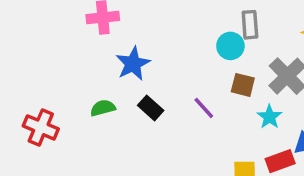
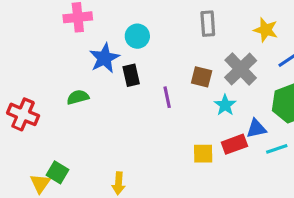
cyan circle: (230, 46) -> (137, 36), moved
black rectangle: (151, 108) -> (131, 75), moved, turned 35
purple line: (204, 108) -> (167, 97), turned 30

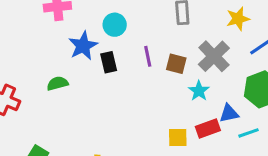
yellow star: (266, 30) -> (238, 19), turned -30
purple line: (167, 97) -> (148, 56), moved

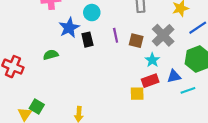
red rectangle: (208, 128) -> (150, 81), moved

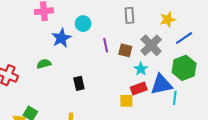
black rectangle: (87, 40) -> (79, 83), moved
blue triangle: (174, 76) -> (161, 84), size x1.6
cyan line: (188, 90) -> (175, 98), turned -64

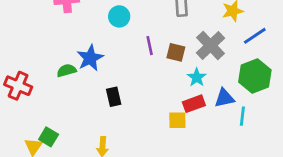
blue star: (61, 38) -> (90, 58), moved
blue triangle: (161, 84) -> (224, 98), size x0.7

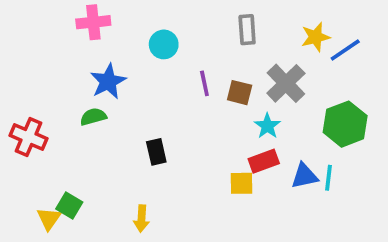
blue line: (255, 36) -> (345, 50), moved
blue star: (90, 58) -> (108, 81), moved
blue triangle: (224, 98) -> (304, 176), moved

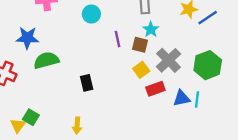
blue star: (108, 81) -> (27, 38), moved, turned 30
gray cross: (286, 83) -> (169, 60), moved
green semicircle: (93, 117) -> (46, 60), size x1.5
cyan star: (267, 126) -> (151, 29), moved
yellow square: (241, 183) -> (141, 70), moved, turned -35

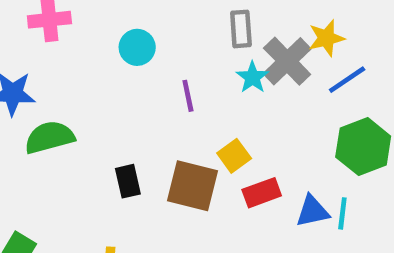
blue line: (208, 18) -> (347, 80), moved
brown square: (140, 45) -> (193, 186), moved, size x1.6
gray cross: (169, 60) -> (287, 61), moved

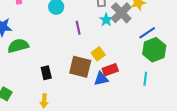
blue line: (347, 80) -> (147, 33), moved
black rectangle: (128, 181) -> (46, 73), moved
blue triangle: (312, 211) -> (101, 79), moved

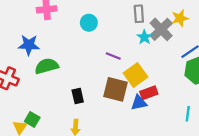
purple line: (78, 28) -> (113, 56), moved, turned -56
yellow square: (98, 54) -> (136, 75), size x1.5
cyan line: (145, 79) -> (188, 114), moved

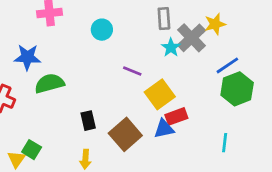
brown square: (116, 89) -> (125, 134), moved, turned 35

